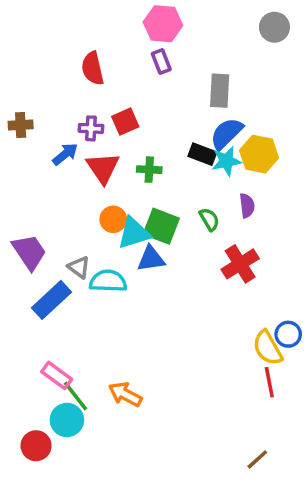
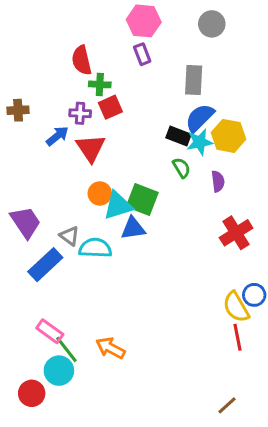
gray circle: (274, 27) -> (212, 24), moved
green cross: (149, 170) -> (100, 84), moved
green semicircle: (209, 219) -> (182, 168), moved
red cross: (240, 264) -> (236, 233), moved

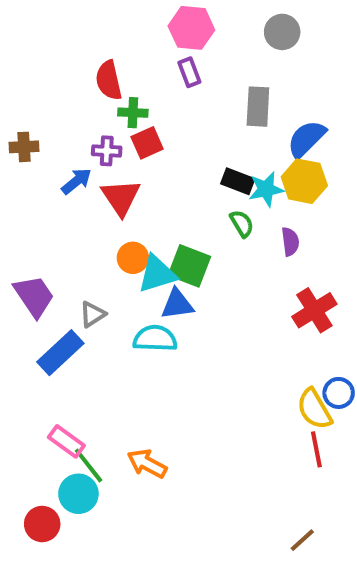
blue semicircle: (200, 118) -> (306, 139), moved
gray triangle: (69, 236) -> (93, 314), turned 50
cyan semicircle: (95, 248) -> (155, 338), moved

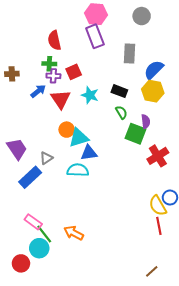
purple rectangle: (189, 72) -> (95, 36), size x1.6
green cross: (133, 113) -> (49, 64), moved
cyan star: (266, 189) -> (90, 95), moved, turned 30
green square: (189, 266) -> (136, 134), moved

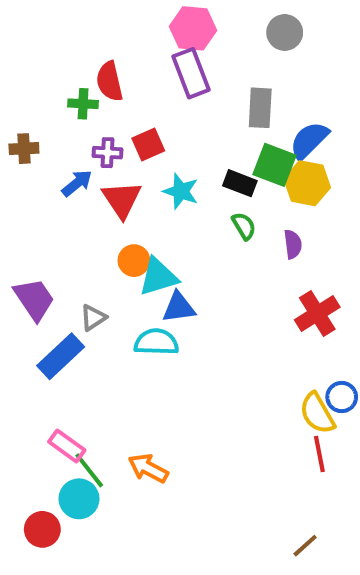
green cross: (49, 64) -> (83, 104), moved
green square: (136, 134) -> (274, 165), moved

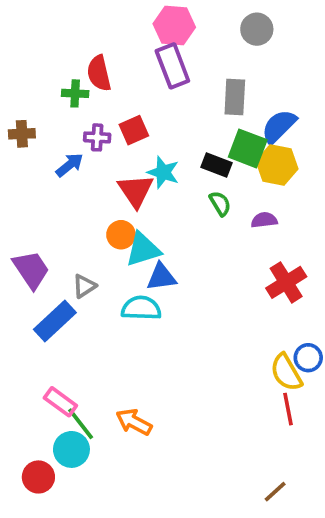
red triangle: (122, 199) -> (136, 191), moved
purple semicircle: (293, 244) -> (264, 220), turned -90

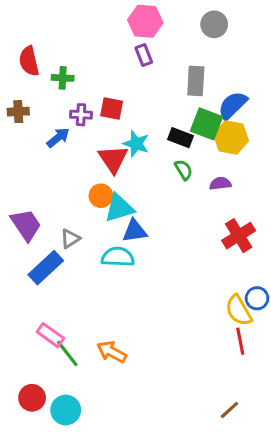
purple rectangle: (172, 66) -> (144, 55), size x0.6
red semicircle: (99, 73) -> (29, 61), moved
red square: (134, 130) -> (112, 109), turned 35
cyan circle: (71, 449) -> (66, 410), moved

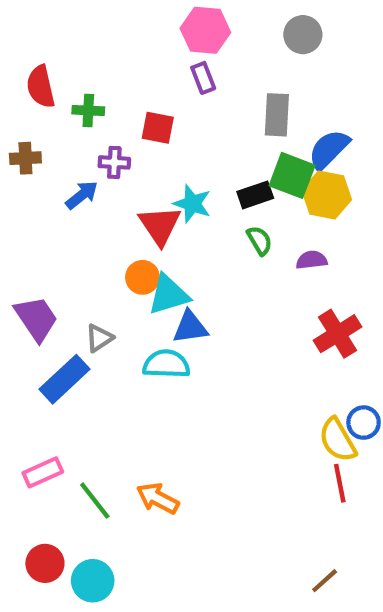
red square: (112, 109) -> (158, 128), moved
black rectangle: (180, 138) -> (255, 195), turned -40
pink rectangle: (50, 335) -> (43, 472), moved, turned -60

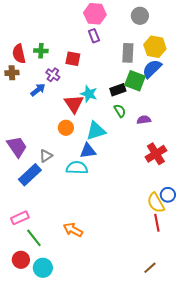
red semicircle: (41, 87) -> (19, 54), moved
purple cross: (114, 162) -> (53, 75), turned 32
yellow hexagon: (327, 195) -> (155, 47), moved
cyan triangle: (169, 295) -> (96, 131), moved
green line: (95, 501) -> (34, 238), moved

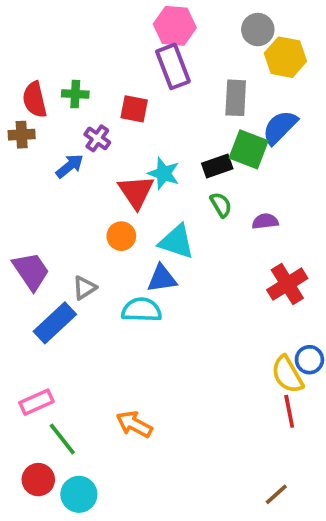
purple rectangle: (94, 36) -> (173, 66), size x1.6
yellow hexagon: (155, 47) -> (285, 57), moved
cyan triangle: (96, 131) -> (177, 242), turned 35

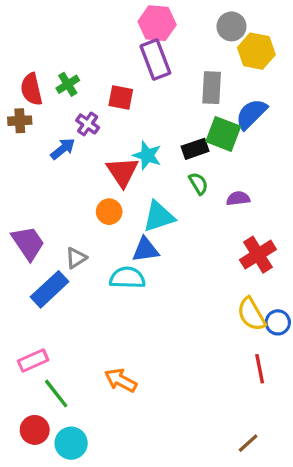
green cross: (75, 94) -> (68, 84), turned -35
cyan triangle: (177, 242) -> (159, 217), turned -36
yellow semicircle: (287, 374) -> (251, 314), moved

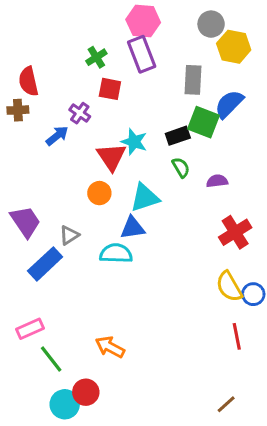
green cross: (68, 84) -> (96, 57), moved
red circle: (35, 430) -> (86, 392), moved

